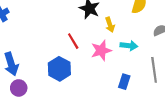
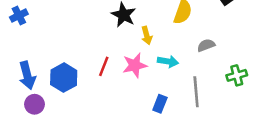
red line: (73, 41) -> (104, 66), moved, turned 49
blue hexagon: (59, 69) -> (64, 78), moved

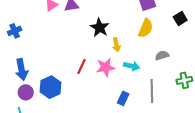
blue cross: (19, 16) -> (15, 31), moved
blue hexagon: (64, 78) -> (50, 87), moved

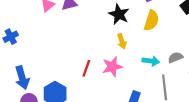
black star: (100, 28) -> (119, 14), moved
gray semicircle: (162, 55) -> (175, 57), moved
cyan arrow: (132, 66) -> (151, 61), moved

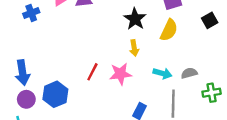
blue cross: (11, 37) -> (31, 13), moved

